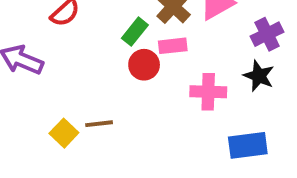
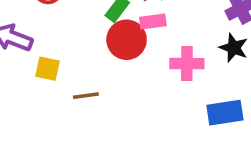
red circle: (144, 65) -> (127, 40), size x1.4
yellow square: (64, 133) -> (47, 69), moved, turned -30

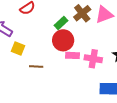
pink rectangle: (153, 22) -> (73, 55), moved

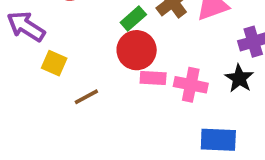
brown line: (36, 67) -> (86, 97), turned -32

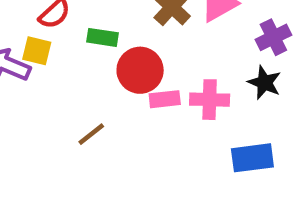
green rectangle: (133, 19) -> (102, 37), moved, turned 60
yellow square: (54, 63) -> (37, 51), moved

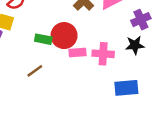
green rectangle: (102, 37) -> (43, 39), moved
black star: (264, 83) -> (135, 45), turned -30

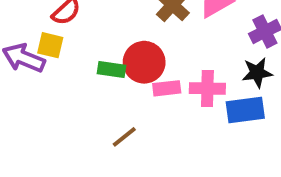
brown line: (35, 71) -> (124, 137), moved
blue rectangle: (126, 88) -> (245, 110), moved

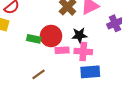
black star: (257, 73) -> (79, 35), moved
blue rectangle: (245, 110) -> (90, 72), moved

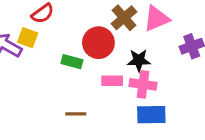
red circle: (51, 36) -> (98, 43), moved
brown line: (39, 74) -> (76, 114), turned 32

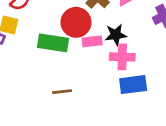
green rectangle: (72, 62) -> (53, 43), size x1.5
pink rectangle: (112, 81) -> (92, 41), moved

